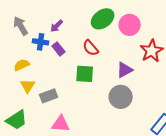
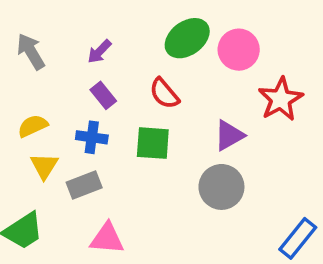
blue cross: (41, 42) -> (92, 137), moved

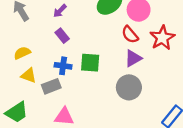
red semicircle: (164, 93) -> (130, 35), moved
blue cross: (92, 137) -> (63, 66), moved
yellow triangle: (44, 166) -> (29, 76), turned -42

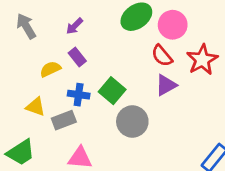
yellow semicircle: (22, 53) -> (50, 69), moved
green square: (90, 63) -> (112, 91), turned 36
gray circle: (129, 87) -> (132, 122), moved

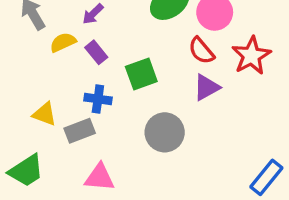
yellow semicircle: (50, 69) -> (63, 42), moved
green square: (112, 91) -> (141, 74), moved, turned 30

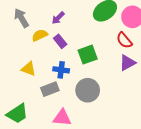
yellow triangle: (45, 114) -> (29, 69), moved
gray circle: (165, 132) -> (88, 90), moved

